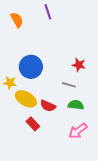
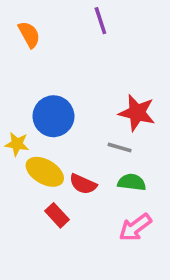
purple line: (48, 12) -> (100, 21), moved
red star: (79, 65) -> (137, 113), size x1.5

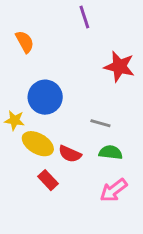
orange semicircle: (29, 35) -> (25, 42), moved
red star: (137, 113) -> (119, 67), moved

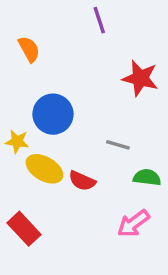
green semicircle: (111, 152) -> (147, 177), moved
red rectangle: (48, 180) -> (24, 229), moved, size x1.4

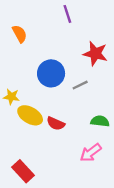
blue circle: (53, 114) -> (51, 73), moved
gray line: (118, 145) -> (80, 85), moved, turned -42
red rectangle: (24, 229) -> (23, 171), moved

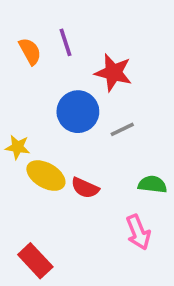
purple line: (67, 14) -> (65, 42), moved
red star: (95, 54) -> (113, 73), moved
pink arrow: (91, 153) -> (138, 232), turned -75

